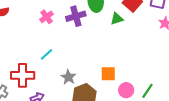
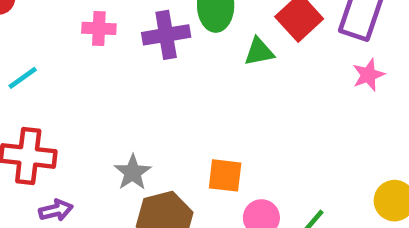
pink cross: (47, 17) -> (99, 28), turned 32
cyan line: (46, 54) -> (23, 78), moved

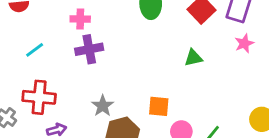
purple cross: (166, 35) -> (89, 49), moved
green triangle: (259, 52) -> (193, 58), moved

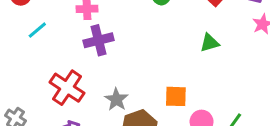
cyan line: (35, 50) -> (37, 30), moved
red cross: (39, 97) -> (67, 88), moved, turned 32

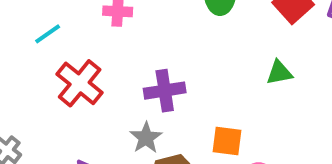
purple cross: (98, 40) -> (165, 91), moved
red cross: (67, 88) -> (80, 83), moved

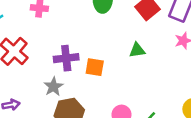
orange square: (227, 141) -> (95, 67), moved

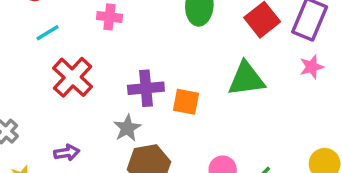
green triangle: (137, 50) -> (246, 79), size x1.6

